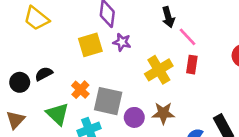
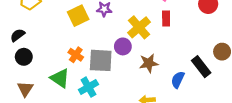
black semicircle: (44, 74) -> (18, 35), moved
purple circle: (134, 117) -> (123, 46), moved

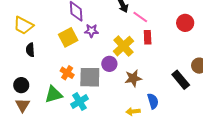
black semicircle: (18, 35) -> (30, 50), moved, turned -56
black circle: (24, 57) -> (21, 85), moved
green triangle: (60, 78) -> (54, 94), turned -48
blue semicircle: (178, 80) -> (153, 101), moved, turned 140

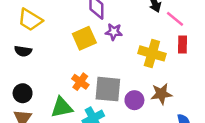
yellow cross: (123, 46) -> (152, 53), turned -35
black semicircle: (30, 50) -> (23, 51), moved, turned -80
purple circle: (109, 64) -> (134, 100), moved

